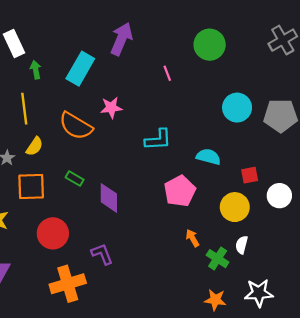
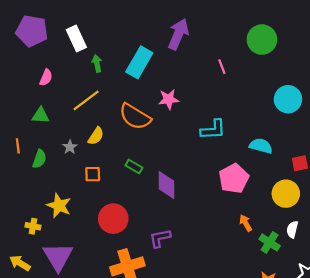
yellow line: (24, 109) -> (86, 100), turned 60
orange square: (31, 186) -> (93, 174), size x0.6
purple L-shape: (102, 254) -> (160, 238), turned -80

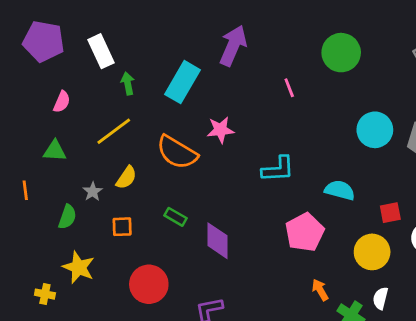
green semicircle: (39, 159) -> (67, 217), moved

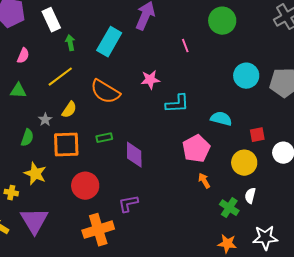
pink star: (220, 130) -> (150, 80), moved
green rectangle: (175, 217) -> (104, 138), turned -42
orange square: (122, 227) -> (66, 145), size x1.8
orange arrow: (320, 290) -> (204, 181), moved

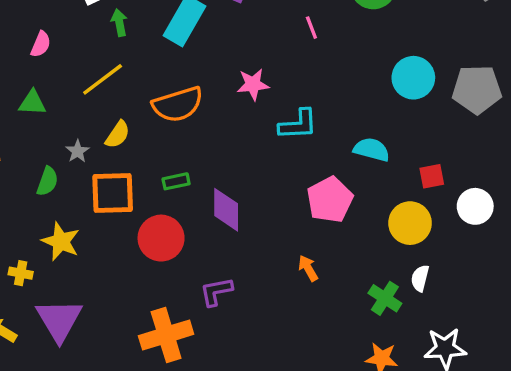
orange semicircle: (105, 92) -> (178, 104), turned -48
orange arrow: (204, 181) -> (308, 268), moved
red circle: (85, 186) -> (161, 238), moved

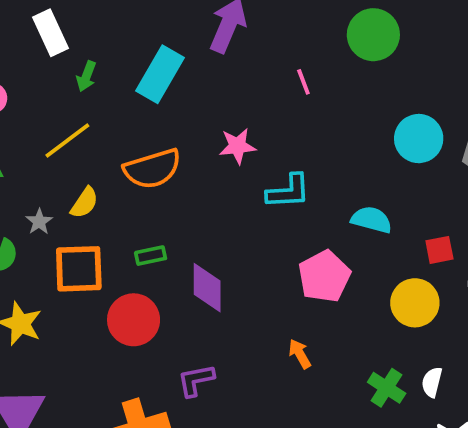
green arrow: (119, 23) -> (86, 76), turned -148
white semicircle: (420, 278) -> (432, 382), moved

